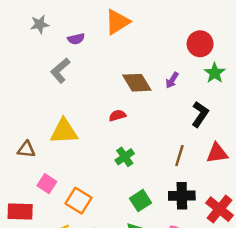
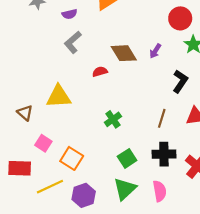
gray L-shape: (60, 71) -> (73, 42), moved
red semicircle: (117, 115) -> (100, 72), moved
brown triangle: (26, 150) -> (25, 113), turned 35

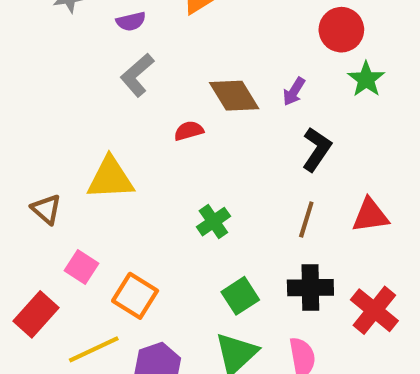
black L-shape: (180, 81) -> (317, 149), moved
red rectangle: (20, 168) -> (36, 314), turned -50

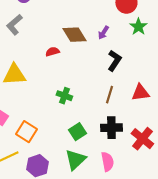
gray L-shape: (137, 75) -> (14, 25), moved
green cross: (213, 222) -> (64, 96), turned -35

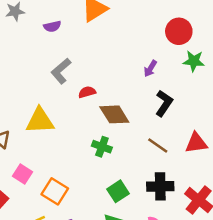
gray L-shape: (14, 25) -> (61, 71), moved
green star: (138, 27) -> (194, 61), turned -30
brown diamond: (74, 35) -> (114, 114), moved
brown line: (109, 95) -> (158, 145), turned -72

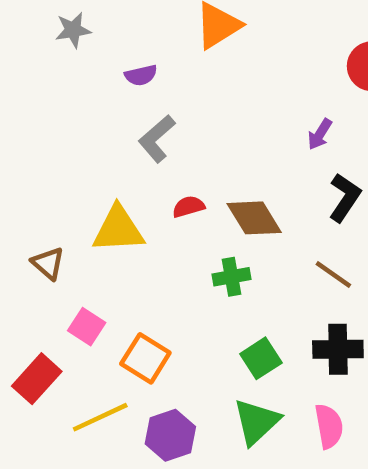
purple semicircle: (52, 26) -> (141, 75), moved
red semicircle: (87, 92) -> (188, 207), moved
green cross: (102, 147) -> (232, 277), turned -30

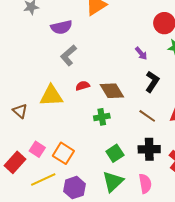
purple semicircle: (141, 75) -> (61, 27), size x1.5
purple arrow: (320, 134) -> (141, 53), turned -72
pink square: (87, 327) -> (37, 149), moved

